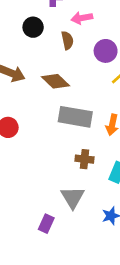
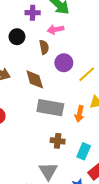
purple circle: (106, 51) -> (64, 63), moved
brown diamond: (55, 81) -> (35, 79), turned 30

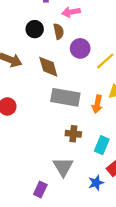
black circle: (17, 37) -> (35, 29), moved

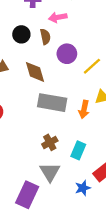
brown cross: (73, 134) -> (50, 142), moved, turned -35
cyan rectangle: (102, 145) -> (78, 150), moved
purple rectangle: (40, 190) -> (27, 195), size x1.6

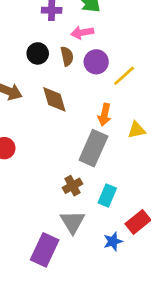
purple circle: (67, 54) -> (96, 62), moved
yellow line: (92, 66) -> (124, 76), moved
gray rectangle: (52, 103) -> (93, 148), moved, turned -76
orange arrow: (84, 109) -> (105, 115), moved

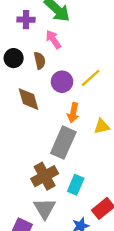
pink arrow: (82, 33) -> (53, 39), turned 66
purple circle: (96, 62) -> (62, 82), moved
brown cross: (73, 186) -> (45, 176), size x1.5

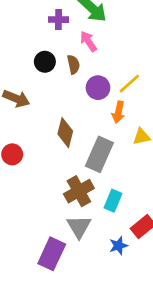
brown diamond: (28, 99) -> (65, 133), moved, turned 30
orange arrow: (73, 113) -> (118, 112), moved

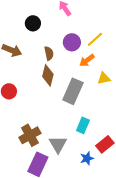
brown semicircle: (73, 64) -> (49, 53), moved
orange arrow: (118, 112) -> (87, 60), turned 42
brown cross: (79, 191) -> (30, 135), moved

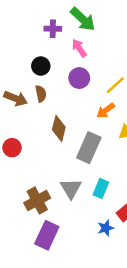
purple circle: (72, 42) -> (79, 78), moved
brown semicircle: (49, 53) -> (41, 94), moved
gray triangle: (58, 144) -> (71, 188), moved

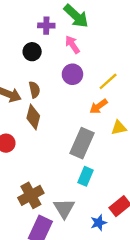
black circle: (41, 66) -> (32, 52), moved
brown diamond: (59, 128) -> (33, 117), moved
gray triangle: (71, 188) -> (64, 208), moved
cyan rectangle: (101, 188) -> (86, 176), moved

